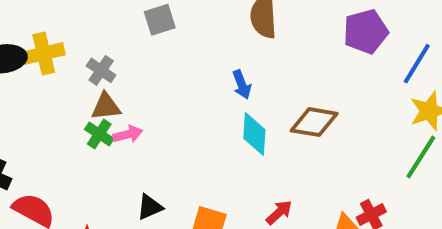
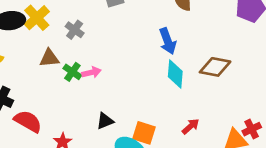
yellow cross: (44, 53) -> (37, 18), turned -30
blue arrow: (242, 85) -> (168, 41), size x1.4
brown triangle: (106, 107) -> (49, 58), moved

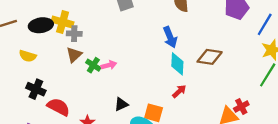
yellow cross: (37, 18) -> (63, 22), turned -30
gray cross: (75, 30) -> (74, 34), moved, turned -32
brown triangle: (49, 58) -> (74, 55), turned -35
red arrow: (191, 126) -> (179, 91), moved

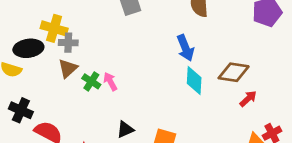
black ellipse: (41, 25) -> (28, 48), moved
pink arrow: (109, 65) -> (110, 81), turned -104
red arrow: (179, 91) -> (248, 99), moved

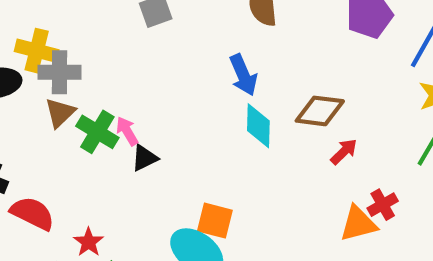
gray cross: (68, 43) -> (59, 72), size x1.4
green cross: (91, 81) -> (97, 132), size x1.4
black triangle: (125, 129) -> (144, 158), moved

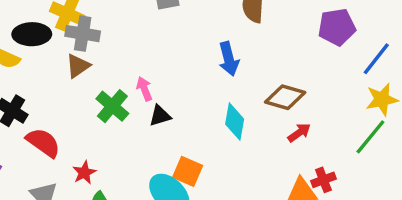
cyan diamond: (258, 126) -> (235, 122), moved
pink arrow: (127, 131) -> (144, 89), moved
green cross: (97, 132) -> (112, 106), moved
black triangle: (144, 158) -> (160, 116), moved

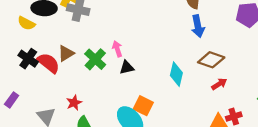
blue arrow: (229, 59) -> (198, 26), moved
brown triangle: (78, 66) -> (66, 53), moved
red semicircle: (43, 143) -> (48, 63), moved

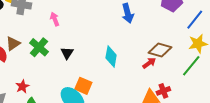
pink arrow: (117, 49) -> (55, 19), moved
brown diamond: (211, 60) -> (160, 50), moved
black triangle: (127, 67) -> (67, 53), turned -40

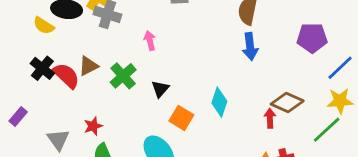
red arrow: (149, 63) -> (270, 118), turned -64
orange square: (83, 86) -> (181, 118), moved

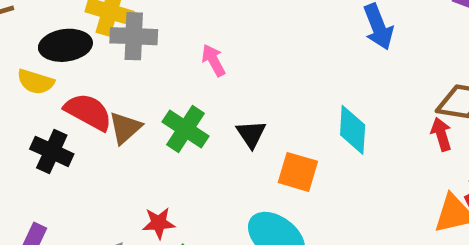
red semicircle: (66, 76) -> (88, 112), moved
red star: (93, 126) -> (159, 223), turned 30

